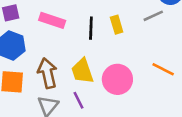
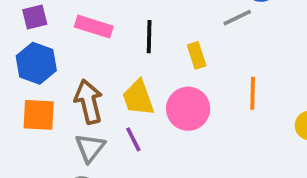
yellow rectangle: (117, 25) -> (197, 55), moved
orange line: (163, 69) -> (253, 93), turned 65

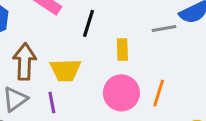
yellow trapezoid: (138, 98) -> (65, 70), turned -88
pink circle: (188, 109) -> (121, 93), moved

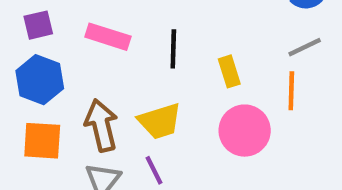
gray line: (164, 29) -> (305, 47), moved
orange line: (159, 93) -> (291, 91), moved

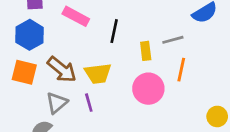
gray line: (305, 47) -> (173, 40), moved
brown arrow: (101, 125) -> (62, 69), turned 132

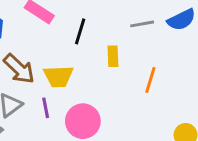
gray line: (173, 40) -> (142, 24), moved
pink circle: (148, 89) -> (83, 121), moved

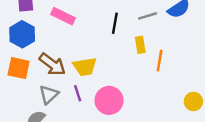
black line: (80, 31) -> (115, 23), moved
yellow rectangle: (113, 56) -> (140, 45), moved

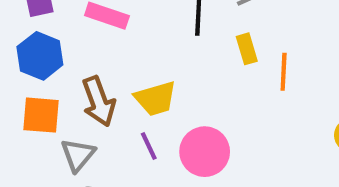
brown arrow: (52, 64) -> (99, 101), turned 40
gray triangle: (49, 94) -> (78, 155), moved

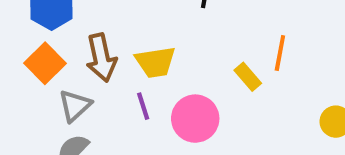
yellow rectangle: (247, 49) -> (248, 77), moved, turned -32
orange square: (41, 115) -> (45, 63), turned 33

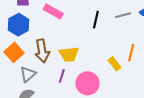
purple line: (143, 106) -> (62, 76), turned 32

